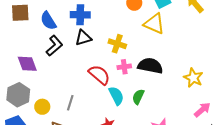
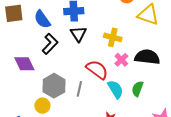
black triangle: (83, 38) -> (78, 34), turned -42
pink cross: (124, 67) -> (121, 60), turned -32
gray hexagon: (18, 95) -> (54, 86), moved
gray line: (70, 103) -> (79, 89), moved

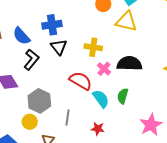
gray line: (79, 89) -> (67, 117), moved

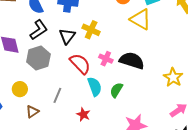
black triangle: (59, 47) -> (67, 36), moved
yellow cross: (93, 47) -> (91, 30), moved
pink cross: (104, 69) -> (106, 59), turned -32
gray hexagon: (39, 101) -> (38, 58), moved

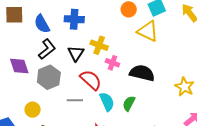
pink cross: (106, 59) -> (112, 63), moved
gray line: (57, 95) -> (75, 100), moved, turned 70

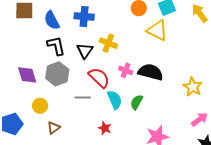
black L-shape: (47, 49) -> (56, 46), turned -65
pink cross: (112, 63) -> (126, 70), moved
purple diamond: (19, 66) -> (27, 75), moved

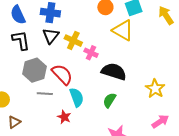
black triangle: (85, 51) -> (51, 36), moved
pink cross: (126, 70) -> (91, 53), moved
gray hexagon: (57, 74) -> (34, 70), moved
green semicircle: (137, 102) -> (109, 100), moved
red star: (105, 128) -> (64, 117), moved

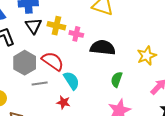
yellow star: (155, 89) -> (147, 56), turned 30
green semicircle: (109, 100) -> (117, 79), moved

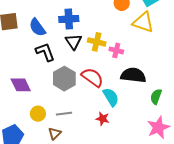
black semicircle: (103, 48) -> (133, 75), moved
gray line: (40, 83) -> (64, 114), moved

